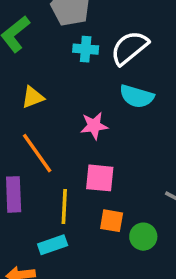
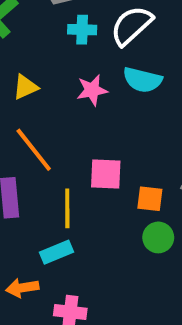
pink star: (94, 126) -> (92, 90), moved
orange square: (112, 221) -> (150, 199), moved

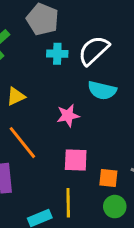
pink star: (92, 90) -> (68, 115), moved
yellow line: (67, 208) -> (68, 203), moved

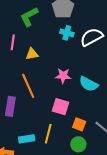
cyan semicircle: (102, 90) -> (89, 84), moved

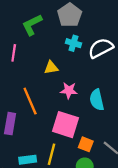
yellow triangle: (32, 54) -> (51, 68), moved
cyan semicircle: (89, 84) -> (97, 100), turned 48
pink square: (61, 107) -> (65, 125), size x1.4

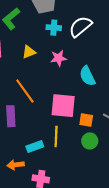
yellow triangle: (51, 68) -> (29, 52), moved
pink star: (69, 90) -> (58, 58), moved

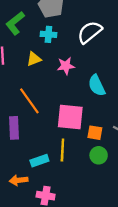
cyan cross: (54, 28) -> (48, 34), moved

